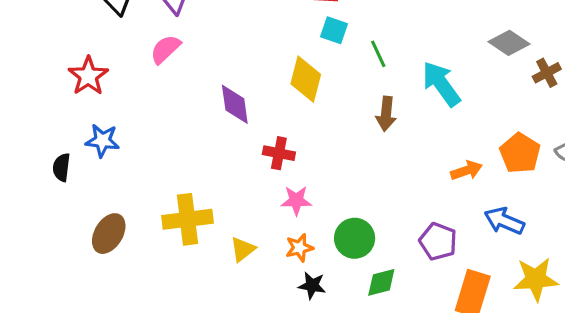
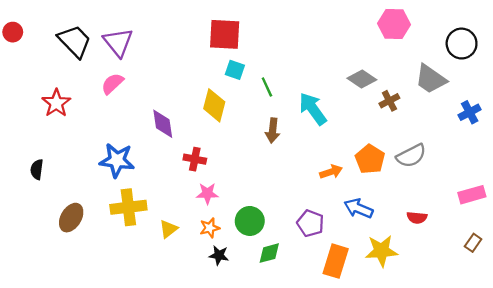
blue star: (102, 141) -> (117, 160), moved, size x1.4

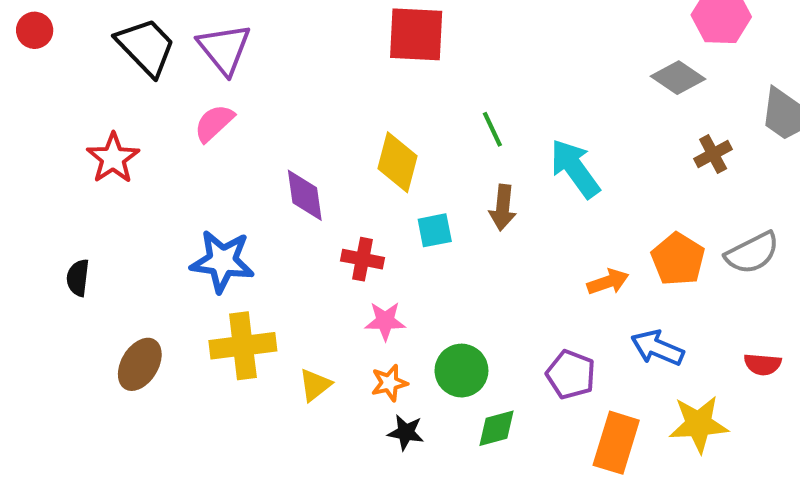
cyan square: (235, 70) -> (435, 230), moved, turned -30
gray diamond: (362, 79) -> (678, 78), moved

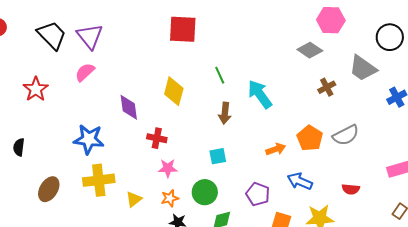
cyan square: (435, 230) -> (218, 156), moved

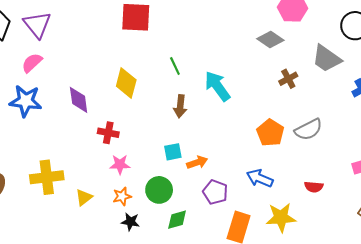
blue star: (89, 139) -> (26, 101), moved
orange arrow: (276, 149) -> (197, 162), moved

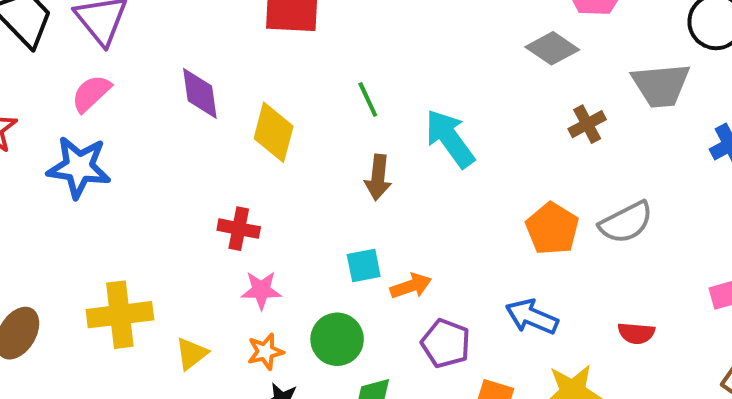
gray trapezoid: (326, 59) -> (661, 85), turned -40
purple diamond: (79, 100) -> (200, 93), moved

